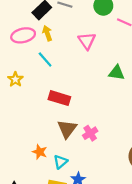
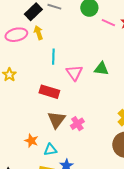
pink triangle: (87, 41) -> (74, 73), moved
cyan line: (45, 60) -> (53, 57), moved, turned 42
cyan triangle: (60, 162) -> (50, 150), turned 32

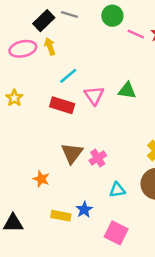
cyan line: (53, 57) -> (68, 76), turned 49
red rectangle: (49, 92) -> (62, 105), moved
cyan triangle: (50, 150) -> (117, 190), moved

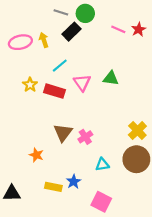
green circle: (112, 16) -> (85, 13), moved
black rectangle: (44, 21) -> (71, 32), moved
yellow star: (14, 98) -> (30, 85), moved

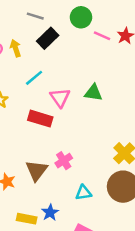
green circle: (85, 13) -> (81, 17), moved
red rectangle: (54, 91) -> (40, 119), moved
brown triangle: (63, 133) -> (37, 171), moved

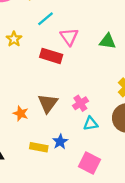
green triangle: (93, 93) -> (108, 41), moved
pink cross: (64, 161) -> (80, 103), moved

